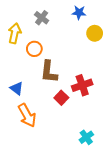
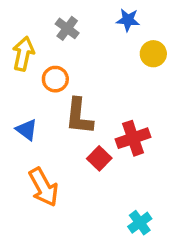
blue triangle: (17, 88) -> (27, 130), moved

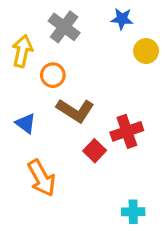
gray cross: (67, 28) -> (64, 27), size x1.4
brown L-shape: (79, 116) -> (75, 110), turned -63
cyan cross: (140, 223) -> (133, 212), turned 35

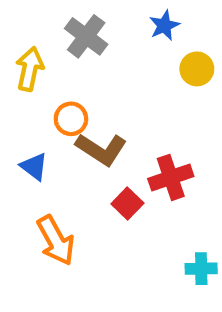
blue star: (122, 19) -> (164, 25), turned -30
orange circle: (53, 75) -> (71, 119), moved
cyan cross: (133, 212) -> (201, 269), moved

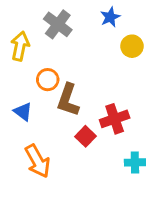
brown L-shape: (101, 149) -> (68, 100), turned 76
cyan cross: (201, 269) -> (135, 162), moved

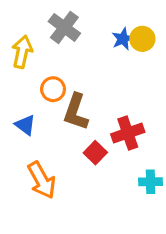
blue star: (110, 17) -> (123, 39), moved
yellow circle: (132, 46) -> (142, 39), moved

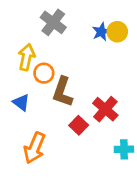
yellow arrow: (22, 52) -> (26, 57), moved
red cross: (128, 133) -> (105, 109), turned -30
orange arrow: (42, 180) -> (35, 148), turned 52

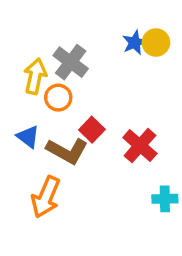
gray cross: (53, 22) -> (71, 62), moved
brown L-shape: (63, 92) -> (67, 151), moved, turned -80
red square: (79, 125) -> (92, 130), moved

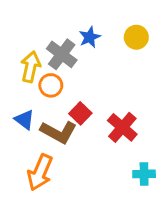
blue star: (135, 43) -> (90, 37), moved

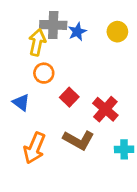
gray cross: (62, 54) -> (53, 25), moved, turned -35
yellow arrow: (31, 67) -> (37, 42), moved
brown L-shape: (59, 132) -> (79, 140), moved

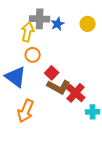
blue triangle: (21, 103) -> (16, 77), size x1.6
red cross: (105, 109) -> (76, 93), moved
brown L-shape: (79, 140) -> (59, 87), moved

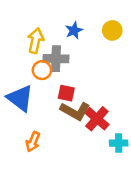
gray cross: (40, 19) -> (56, 59), moved
red square: (52, 73) -> (66, 93), turned -32
orange arrow: (26, 111) -> (33, 142), size x0.7

